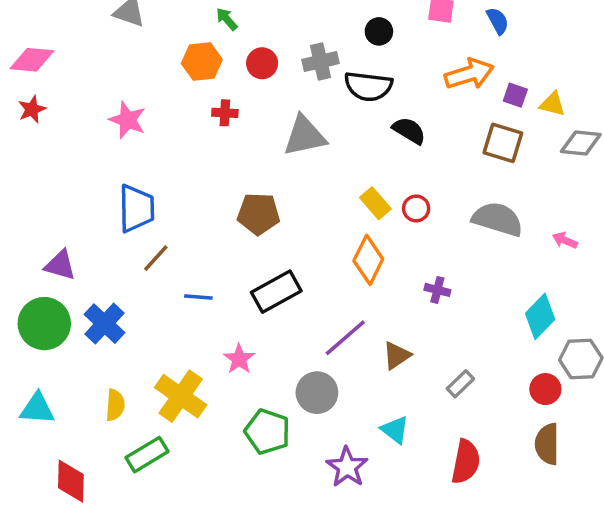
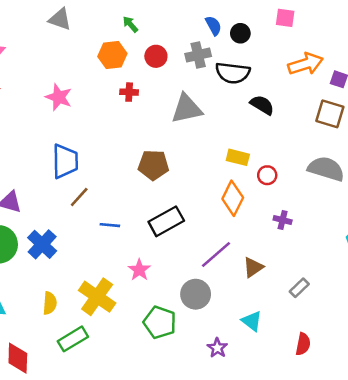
blue semicircle: (498, 21) -> (213, 26), moved
yellow rectangle: (375, 203) -> (238, 157), turned -35
red circle: (416, 208) -> (267, 175), moved
red semicircle: (466, 462) -> (303, 344), size x0.7
purple star: (347, 467) -> (217, 348), size x0.7

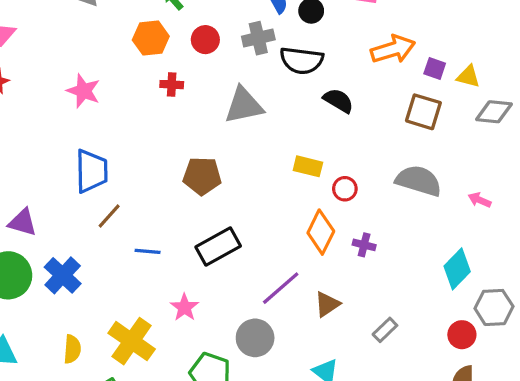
orange diamond: (233, 198) -> (321, 232), moved

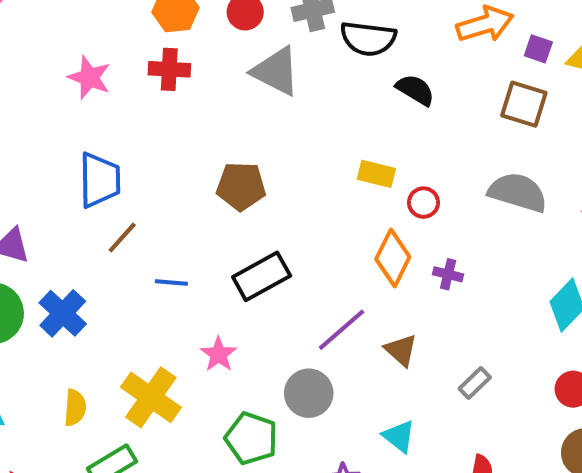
red cross: (172, 85) -> (169, 69), moved, size x1.4
gray triangle: (244, 105) -> (276, 71), moved, turned 39
brown triangle: (327, 304) -> (401, 350), turned -44

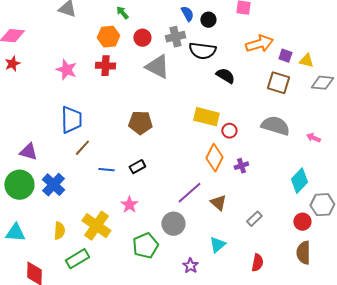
yellow rectangle: (376, 174) -> (206, 117), size x1.4
purple cross: (448, 274) -> (241, 166), turned -32
black rectangle: (262, 276) -> (137, 167), moved, size x0.6
cyan triangle: (399, 436) -> (217, 245), turned 42
green pentagon: (251, 438) -> (145, 246), turned 30

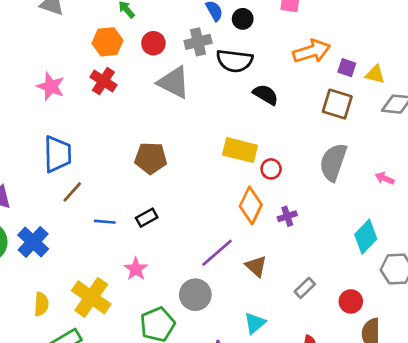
red cross: (105, 66) -> (103, 81), turned 30
gray semicircle: (275, 126) -> (333, 162), turned -88
red circle: (302, 222) -> (351, 301), moved

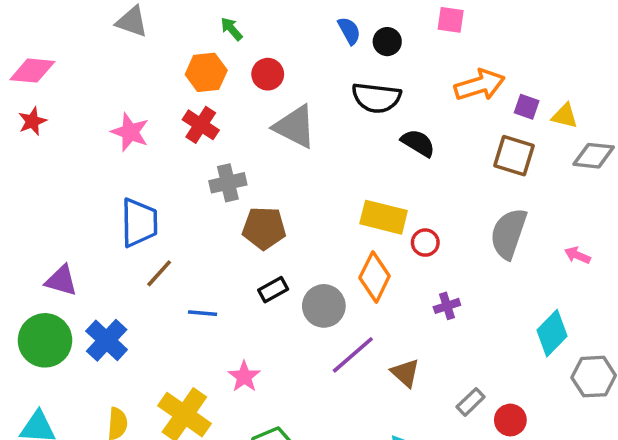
gray cross: (198, 42) -> (228, 183), moved
orange diamond: (251, 205) -> (375, 277), moved
black rectangle: (147, 218) -> (273, 290), moved
gray circle: (195, 295) -> (324, 306), moved
red circle: (351, 301) -> (510, 420), moved

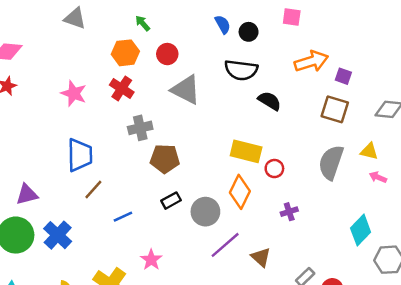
yellow triangle: (565, 116) -> (369, 151), moved
purple triangle: (61, 281) -> (27, 194), turned -30
blue line: (203, 313) -> (123, 217), turned -30

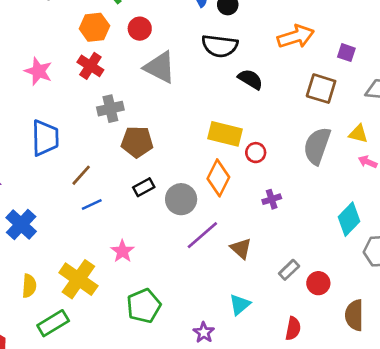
purple square: (343, 76) -> (346, 53), moved
brown line: (93, 189) -> (81, 175), moved

